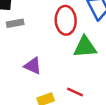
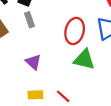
gray rectangle: (15, 23) -> (29, 20), turned 64

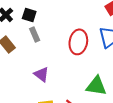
green triangle: (84, 60) -> (96, 86), moved

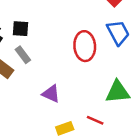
gray rectangle: (35, 35) -> (23, 55), moved

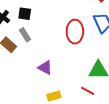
red line: (95, 120) -> (88, 91), moved

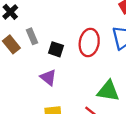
black square: (25, 14) -> (56, 49), moved

